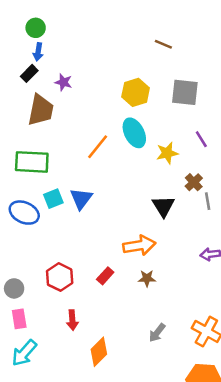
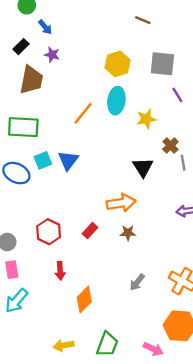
blue arrow: (38, 52) -> (45, 27), moved, turned -49
cyan ellipse: (134, 133) -> (116, 101), turned 35
purple line: (201, 139) -> (177, 95), moved

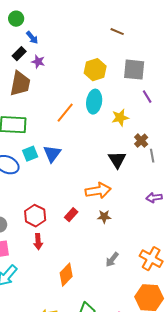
black rectangle: (21, 47) -> (19, 54), moved
red arrow: (60, 271) -> (38, 242), moved

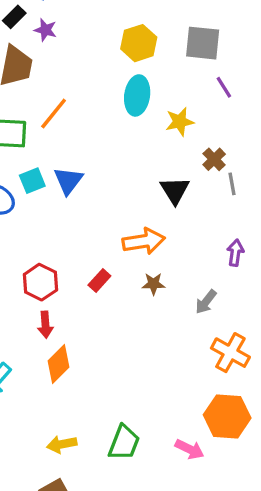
orange line: (65, 113) -> (54, 113), moved
purple arrow: (154, 198) -> (235, 253), turned 105
gray arrow: (112, 260) -> (206, 302), moved
orange diamond: (66, 275) -> (58, 364), moved

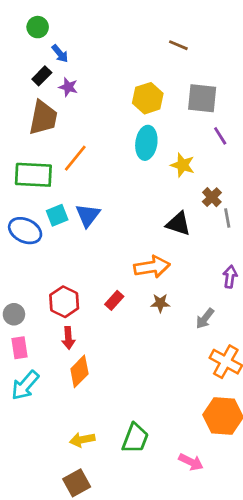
yellow star: (180, 122) -> (183, 165), turned 30
black triangle: (175, 190) -> (178, 224), turned -40
pink arrow: (190, 449) -> (191, 462), moved

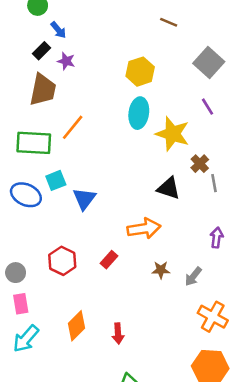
gray square: (202, 98) -> (209, 62), moved, turned 36
yellow star: (183, 165) -> (173, 134), size x1.5
blue triangle: (88, 215) -> (84, 199), moved
brown star: (160, 303) -> (161, 270), moved
red arrow: (68, 338) -> (118, 334), moved

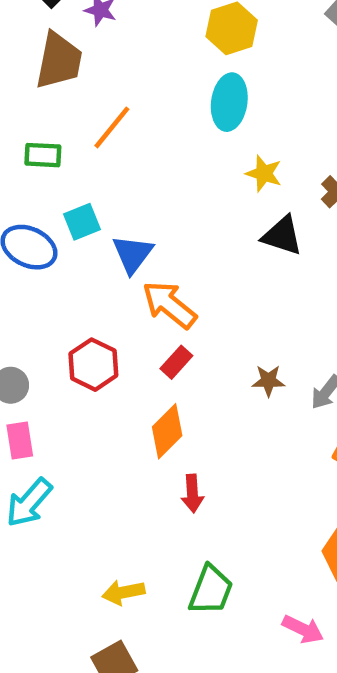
yellow star: (173, 134) -> (264, 173), moved, size x0.6
green rectangle: (34, 143) -> (43, 155), size x0.6
orange arrow: (144, 228) -> (169, 305), moved, turned -132
orange diamond: (77, 326) -> (167, 431), moved

